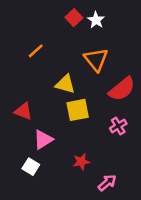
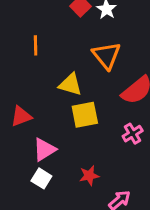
orange line: (36, 51) -> (36, 45), turned -49
red triangle: (23, 111) -> (21, 116), turned -42
white square: (31, 167) -> (41, 178), moved

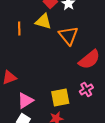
yellow triangle: (70, 84) -> (43, 21), moved
yellow square: (85, 115) -> (60, 97), moved

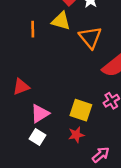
yellow square: (60, 97) -> (81, 110), turned 30

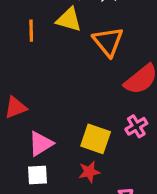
white square: (37, 137) -> (38, 175), turned -35

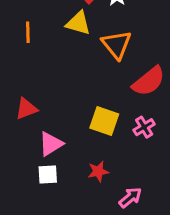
orange line: (31, 31) -> (28, 32), moved
yellow square: (96, 139) -> (104, 121), moved

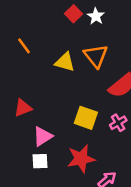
yellow triangle: (78, 23) -> (65, 62), moved
orange line: (28, 32) -> (24, 46), turned -35
red star: (98, 171) -> (81, 159), size x1.6

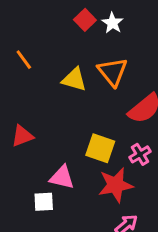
pink triangle: (43, 136) -> (62, 177), moved, turned 45
red star: (81, 159) -> (116, 185), moved

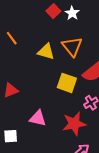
yellow square: (100, 148) -> (67, 83), moved
white square: (44, 202) -> (11, 136), moved

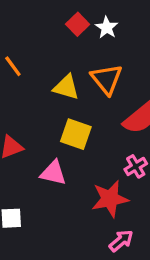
yellow square: (67, 83) -> (76, 134), moved
pink triangle: (38, 118) -> (53, 173), moved

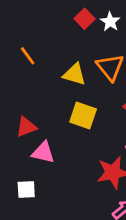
pink triangle: (53, 173) -> (43, 153), moved

